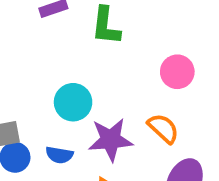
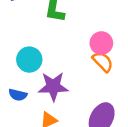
orange semicircle: (163, 128) -> (103, 62), moved

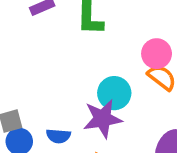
cyan circle: (29, 60) -> (114, 93), moved

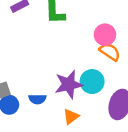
cyan circle: (114, 93) -> (92, 82), moved

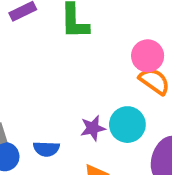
purple star: (69, 84) -> (93, 128), size x0.6

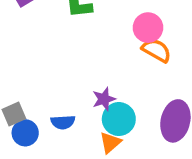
cyan circle: (127, 125) -> (119, 119), moved

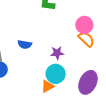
purple star: (104, 99) -> (57, 53), moved
blue semicircle: (63, 122) -> (25, 44), moved

